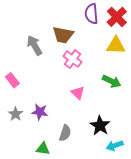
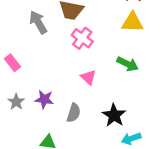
gray semicircle: (65, 133) -> (74, 113), moved

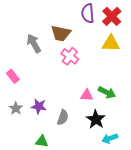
green arrow: (128, 64) -> (107, 92), moved
pink triangle: (88, 77) -> (87, 95), moved, turned -40

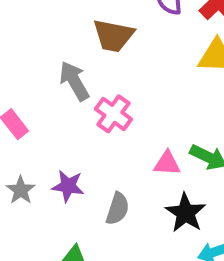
gray arrow: (34, 43) -> (74, 81), moved
pink cross: (70, 56) -> (113, 114), moved

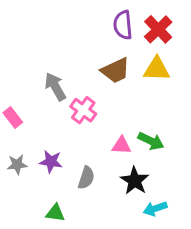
brown trapezoid: (113, 36) -> (116, 71), moved, turned -36
gray star: (21, 190) -> (17, 165), turned 30

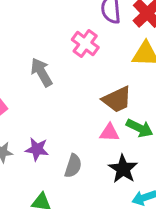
brown trapezoid: (116, 71) -> (117, 99), moved
pink cross: (83, 110) -> (85, 44), moved

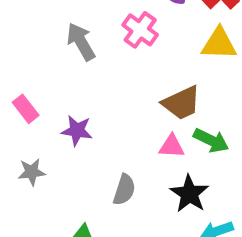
gray arrow: (41, 72) -> (81, 42), moved
purple star: (37, 149) -> (77, 131), moved

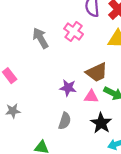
purple star: (77, 131) -> (68, 88), moved

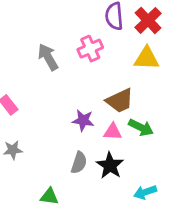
pink cross: (74, 31) -> (90, 49), turned 30
black star: (101, 123) -> (110, 165), moved

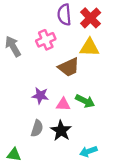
brown trapezoid: (120, 101) -> (69, 67), moved

